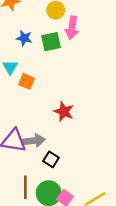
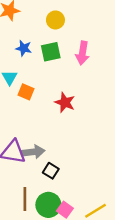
pink arrow: (72, 28) -> (83, 53), moved
red star: (64, 112) -> (65, 102), moved

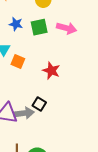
pink arrow: (83, 53) -> (67, 28), turned -84
black square: (51, 171) -> (39, 104), moved

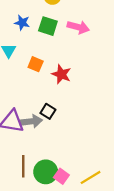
green square: (39, 27) -> (48, 26), turned 30
orange square: (18, 62) -> (36, 64), moved

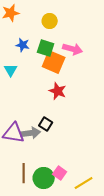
orange square: (36, 64) -> (54, 62), moved, size x1.6
pink square: (61, 176) -> (60, 173), moved

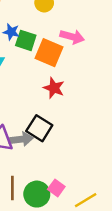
green square: (46, 48) -> (26, 40), moved
black square: (46, 124) -> (39, 128), size x1.5

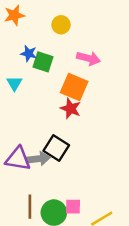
orange square: (49, 53) -> (74, 87), moved
pink square: (56, 188) -> (73, 207), turned -35

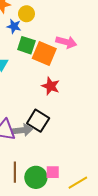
yellow circle: (61, 25) -> (26, 14), moved
blue star: (29, 53) -> (14, 26), moved
orange square: (74, 87) -> (44, 54), moved

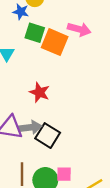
red star: (51, 86) -> (39, 92), moved
black square: (38, 121) -> (48, 136), moved

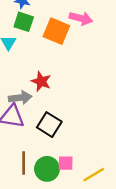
green square: (35, 33) -> (24, 22), moved
gray arrow: (30, 127) -> (20, 98), moved

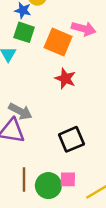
red star: (41, 81) -> (65, 79), moved
gray arrow: (20, 98) -> (20, 111), turned 35
black square: (49, 125) -> (71, 139), moved, turned 35

